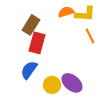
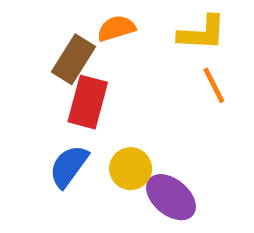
orange semicircle: (66, 12) -> (116, 28), moved
yellow circle: (52, 85) -> (131, 169), moved

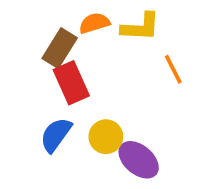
yellow L-shape: (202, 33) -> (141, 27), moved
red rectangle: (88, 102) -> (71, 83), turned -39

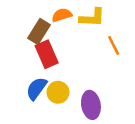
yellow circle: (106, 137) -> (58, 92), moved
purple ellipse: (139, 160) -> (91, 105), turned 40

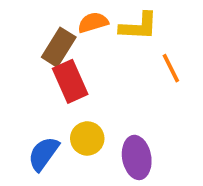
blue semicircle: (36, 88) -> (44, 154), moved

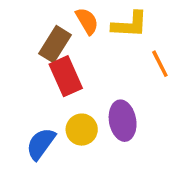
orange semicircle: (93, 22) -> (87, 21), turned 76
purple ellipse: (137, 157) -> (123, 121), moved

